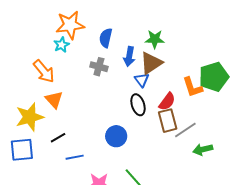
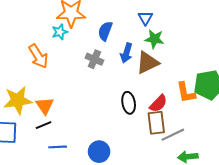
blue triangle: (142, 80) -> (145, 18), moved
orange triangle: (54, 100) -> (45, 106), moved
blue circle: (116, 136) -> (99, 152), moved

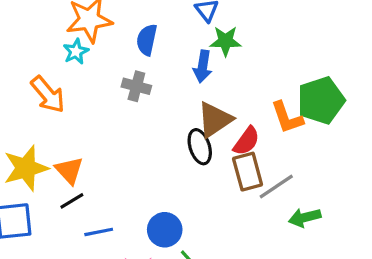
blue arrow: (126, 53) -> (203, 66), moved
brown triangle: (147, 63) -> (215, 120), moved

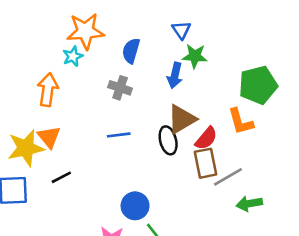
orange arrow: (48, 95) -> (48, 90), turned -136
green pentagon: (321, 100) -> (258, 85), moved
orange triangle: (69, 170) -> (49, 137), moved
blue line: (99, 232) -> (119, 135), moved

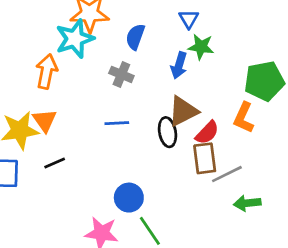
cyan star: (73, 56) -> (75, 39), size x1.8
orange L-shape: (240, 122) -> (244, 118), turned 36

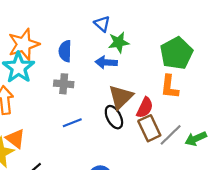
blue arrow: (179, 65) -> (106, 62), turned 95
green arrow: (247, 203) -> (196, 139), moved

